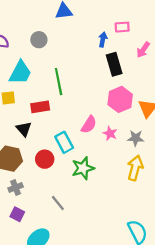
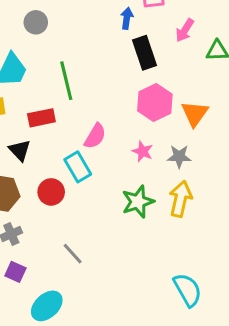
pink semicircle: (89, 125) -> (95, 136), moved
green star: (83, 168) -> (138, 202), moved

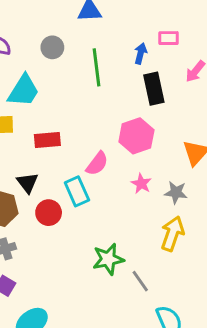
green line: (66, 81) -> (96, 67), moved
pink hexagon: (155, 103) -> (136, 136), moved
black triangle: (20, 150) -> (27, 183), moved
green star: (138, 202) -> (108, 259), moved
gray line: (73, 254) -> (140, 281), moved

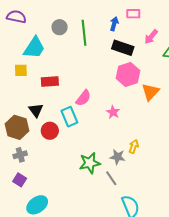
gray circle: (52, 47) -> (60, 27), moved
black rectangle: (154, 89) -> (123, 48), turned -60
pink hexagon: (136, 136) -> (128, 74), moved
gray star: (176, 192) -> (117, 157), moved
yellow arrow: (172, 234) -> (134, 146), size x0.6

